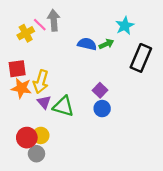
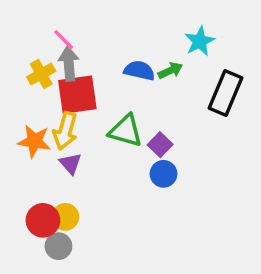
gray arrow: (54, 20) -> (69, 64), moved
yellow cross: (26, 33) -> (41, 74), moved
red square: (17, 69) -> (77, 95), moved, size x1.4
green triangle: (63, 106) -> (126, 131), moved

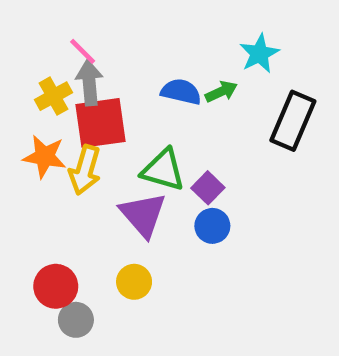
orange star: (34, 141) -> (45, 157), moved
purple triangle: (71, 164) -> (143, 215), moved, size x1.6
yellow circle: (65, 217) -> (134, 282), moved

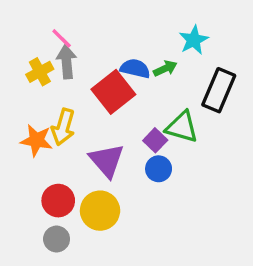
red square: (101, 123) -> (113, 92), moved, turned -30
orange star: (45, 157) -> (36, 140), moved
green triangle: (163, 170) -> (182, 127), moved
yellow circle: (134, 282) -> (100, 211), size x1.5
red circle: (56, 286) -> (58, 201), moved

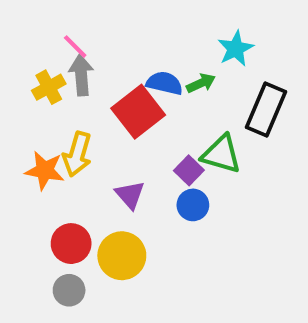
purple triangle: (107, 160) -> (130, 195), size x0.7

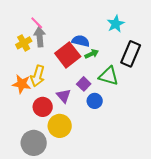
green arrow: (201, 83) -> (92, 54), moved
purple square: (189, 170) -> (84, 84), moved
red circle: (71, 244) -> (43, 107), moved
gray circle: (69, 290) -> (34, 143), size x1.6

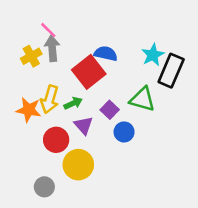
cyan star: (116, 24) -> (153, 55), moved
green arrow: (92, 54) -> (73, 103), moved
gray circle: (34, 143) -> (44, 187), size x0.6

